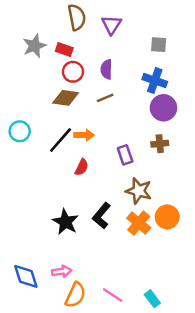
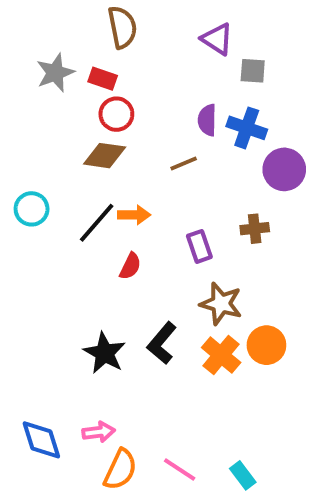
purple triangle: (111, 25) -> (217, 39), moved, turned -30
purple semicircle: (106, 69) -> (207, 120), moved
brown line: (105, 98) -> (184, 163), moved
purple circle: (163, 108) -> (284, 169), moved

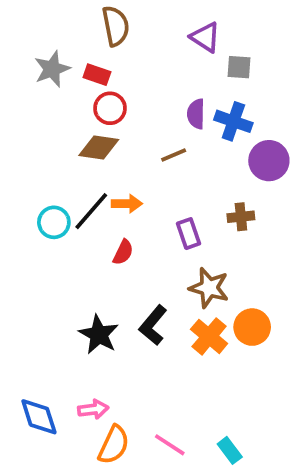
cyan circle: (32, 209) -> (54, 222), moved

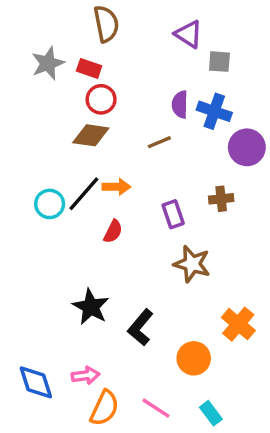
black L-shape: (153, 325) -> (141, 327), moved
orange circle: (252, 327) -> (194, 358), moved
orange cross: (209, 336) -> (238, 324), moved

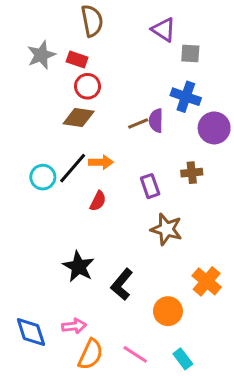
purple semicircle: (180, 104) -> (156, 121), moved

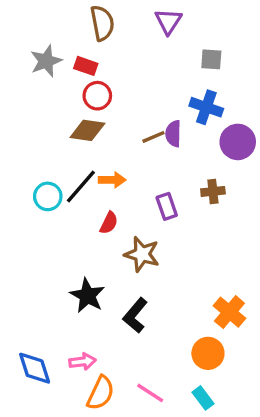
purple triangle: (163, 30) -> (168, 21), moved, turned 30
brown star: (166, 229) -> (142, 254), moved
orange circle: (168, 311) -> (208, 353), moved

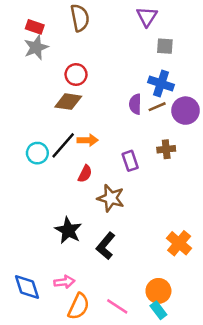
purple triangle: (168, 21) -> (147, 17), moved
red rectangle: (86, 66) -> (35, 27), moved
brown line: (153, 137) -> (157, 107), moved
orange circle: (208, 353) -> (158, 291), moved

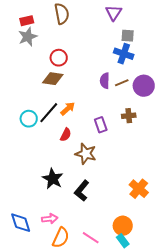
red rectangle: (35, 27) -> (27, 21), turned -32
blue cross: (161, 84) -> (124, 54), moved
orange arrow: (88, 140) -> (68, 109), turned -42

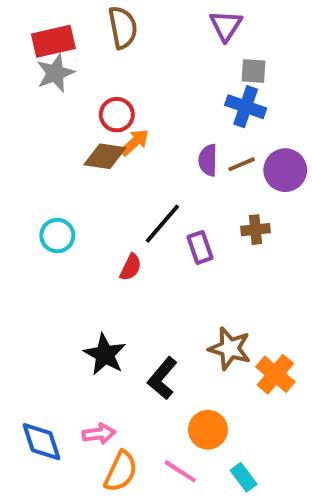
red rectangle: (27, 21) -> (53, 41), size x1.5
orange arrow: (68, 109) -> (135, 142), moved
black line: (49, 113) -> (162, 224), moved
brown star: (86, 154) -> (230, 348), moved
orange circle: (123, 226) -> (208, 430), moved

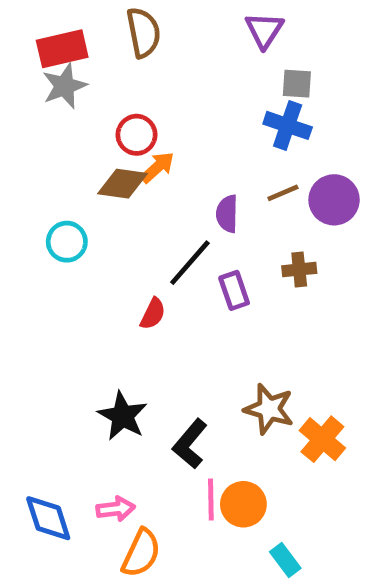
purple semicircle: (208, 160) -> (227, 214), moved
cyan circle: (57, 236) -> (67, 242), moved
pink line: (180, 471) -> (211, 500), moved, turned 56

